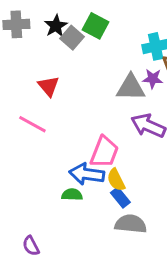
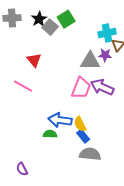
green square: (95, 26) -> (66, 19), turned 30
pink trapezoid: (104, 152) -> (81, 88), moved

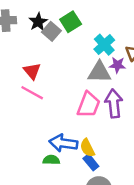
cyan cross: (107, 33) -> (104, 45), moved, turned -30
pink line: (23, 86) -> (32, 93), moved
purple arrow: (102, 87) -> (114, 103), turned 60

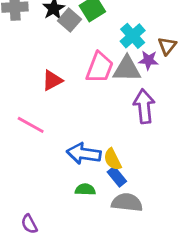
red triangle: (32, 71) -> (52, 80), moved, turned 42
pink line: (32, 93) -> (31, 125), moved
pink trapezoid: (89, 105) -> (100, 67), moved
green semicircle: (51, 160) -> (85, 190), moved

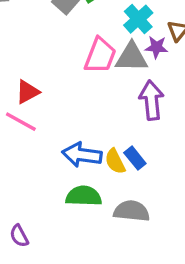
red triangle: (52, 80) -> (27, 92), moved
blue rectangle: (117, 177) -> (135, 158), moved
green semicircle: (85, 190) -> (84, 196), size x1.5

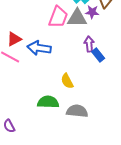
purple arrow: (151, 100) -> (89, 44), size x0.7
blue arrow: (82, 155) -> (39, 48), moved
blue rectangle: (135, 158) -> (98, 55), moved

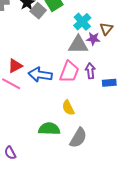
pink trapezoid: (58, 17) -> (69, 72), moved
blue rectangle: (98, 55) -> (109, 83), moved, turned -56
gray semicircle: (77, 111) -> (78, 138), turned 115

